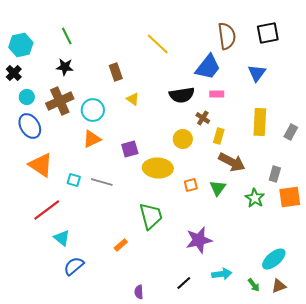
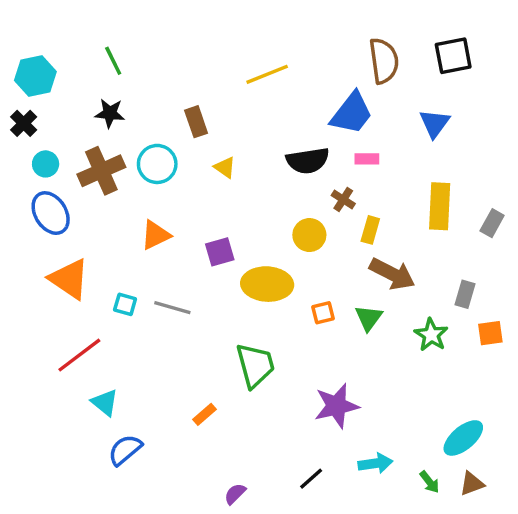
yellow line: (158, 44) -> (267, 74), turned -65
cyan circle: (93, 110) -> (157, 164), moved
orange square: (290, 197) -> (490, 333), size x0.7
purple semicircle: (139, 292) -> (235, 494), turned 48

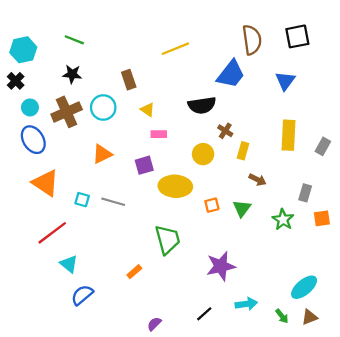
green line: (113, 61) -> (74, 40), turned -42
pink rectangle: (367, 159) -> (159, 134), moved
brown arrow: (392, 274) -> (257, 180), size x0.6

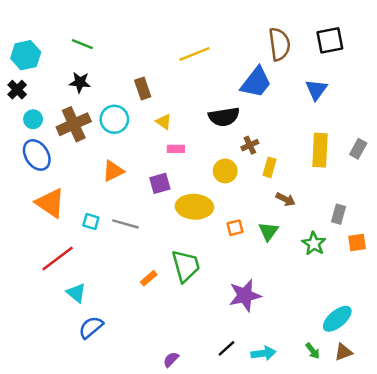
brown cross: (225, 131) -> (250, 145), turned 32
gray rectangle: (323, 146) -> (358, 149), moved
orange rectangle: (134, 272) -> (149, 278), moved
cyan arrow: (246, 304) -> (263, 353), moved

